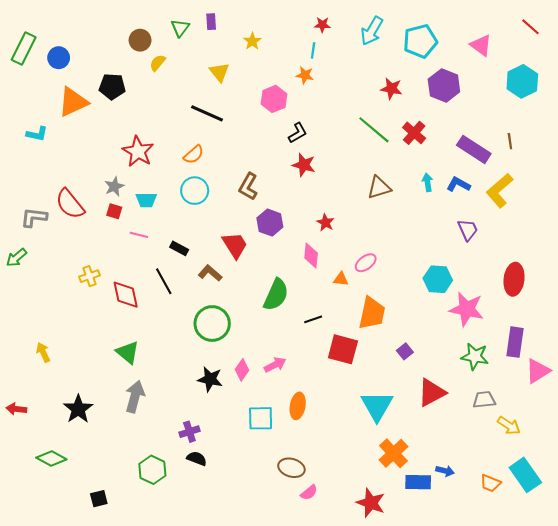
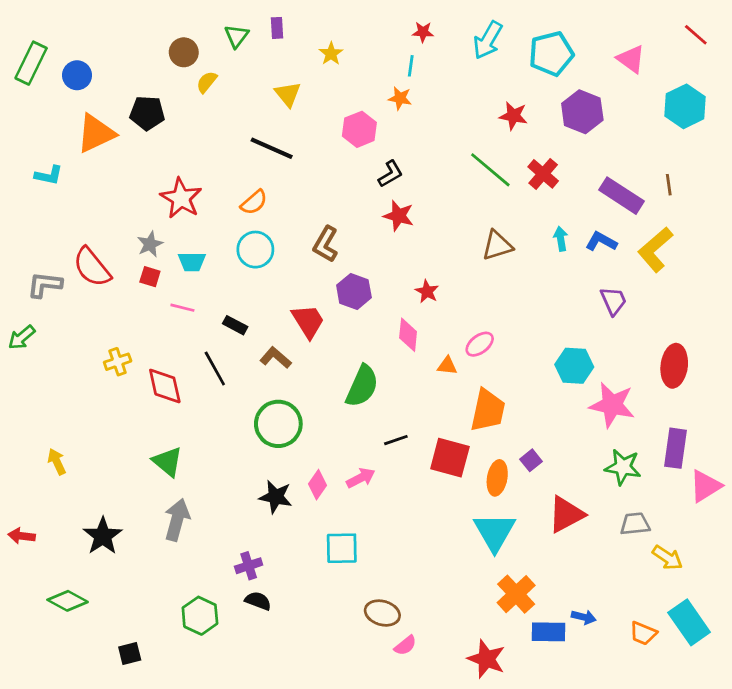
black line: (313, 319) -> (396, 440), moved
orange ellipse: (298, 406) -> (497, 478), moved

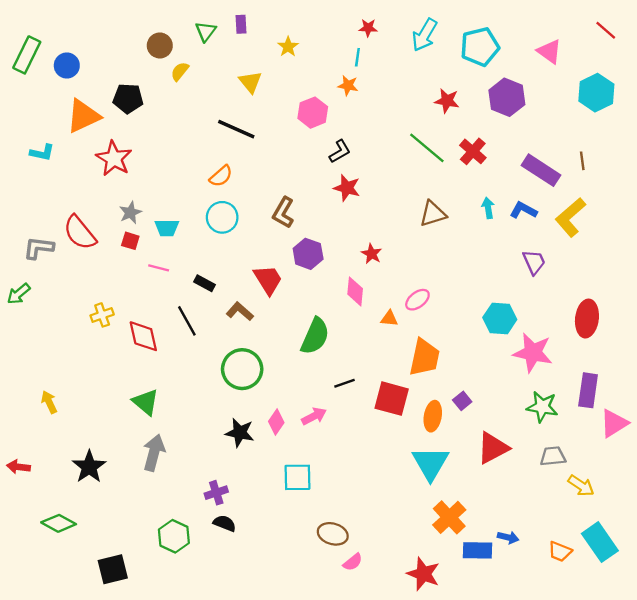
red star: (181, 198) -> (114, 158), moved
black square: (130, 654) -> (113, 569), size x1.5

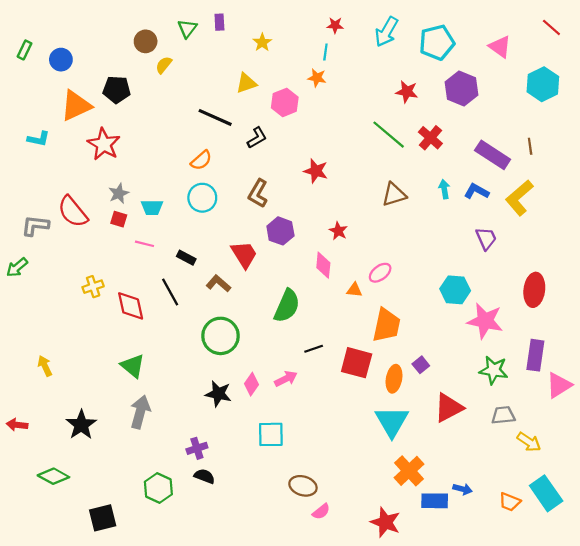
green rectangle: (27, 55) -> (25, 50), size x0.6
yellow triangle: (250, 82) -> (246, 83), moved, turned 50
black L-shape: (340, 151) -> (257, 138), moved

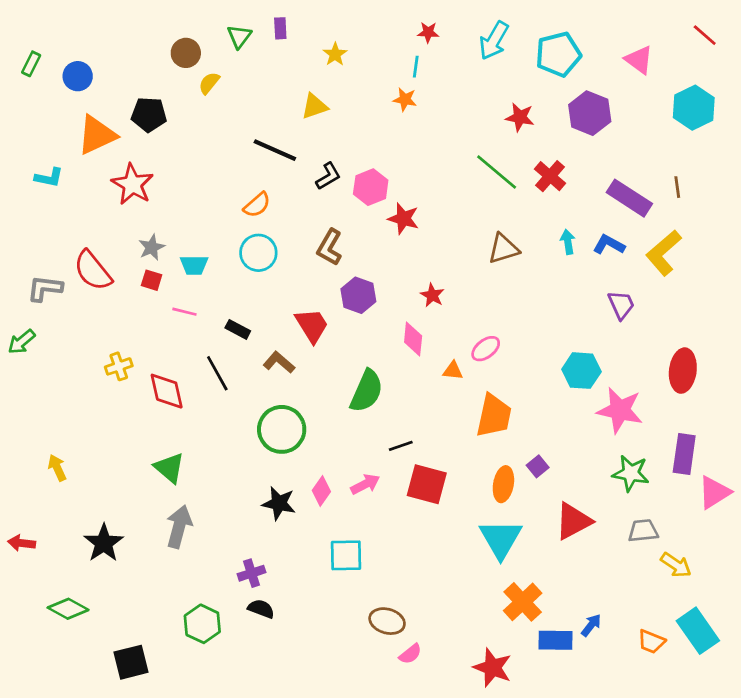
pink hexagon: (285, 102) -> (371, 187), moved
red square: (357, 363) -> (427, 484), moved
blue arrow: (463, 489) -> (591, 625), turned -66

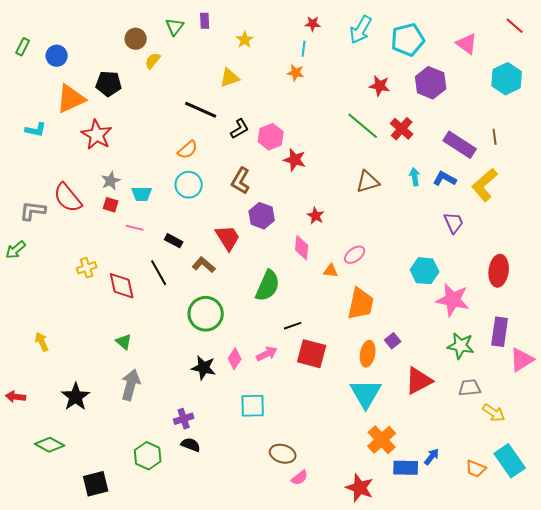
green triangle: (169, 468) -> (124, 342), size x0.7

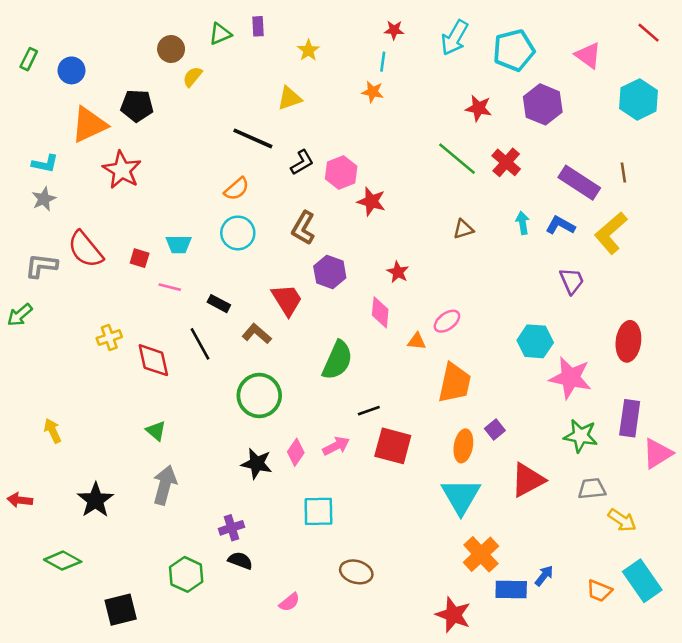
green triangle: (175, 27) -> (220, 34), turned 30
gray star: (111, 181) -> (44, 199), moved
brown triangle: (368, 182) -> (463, 229), size x0.7
pink semicircle: (300, 478) -> (289, 602), moved

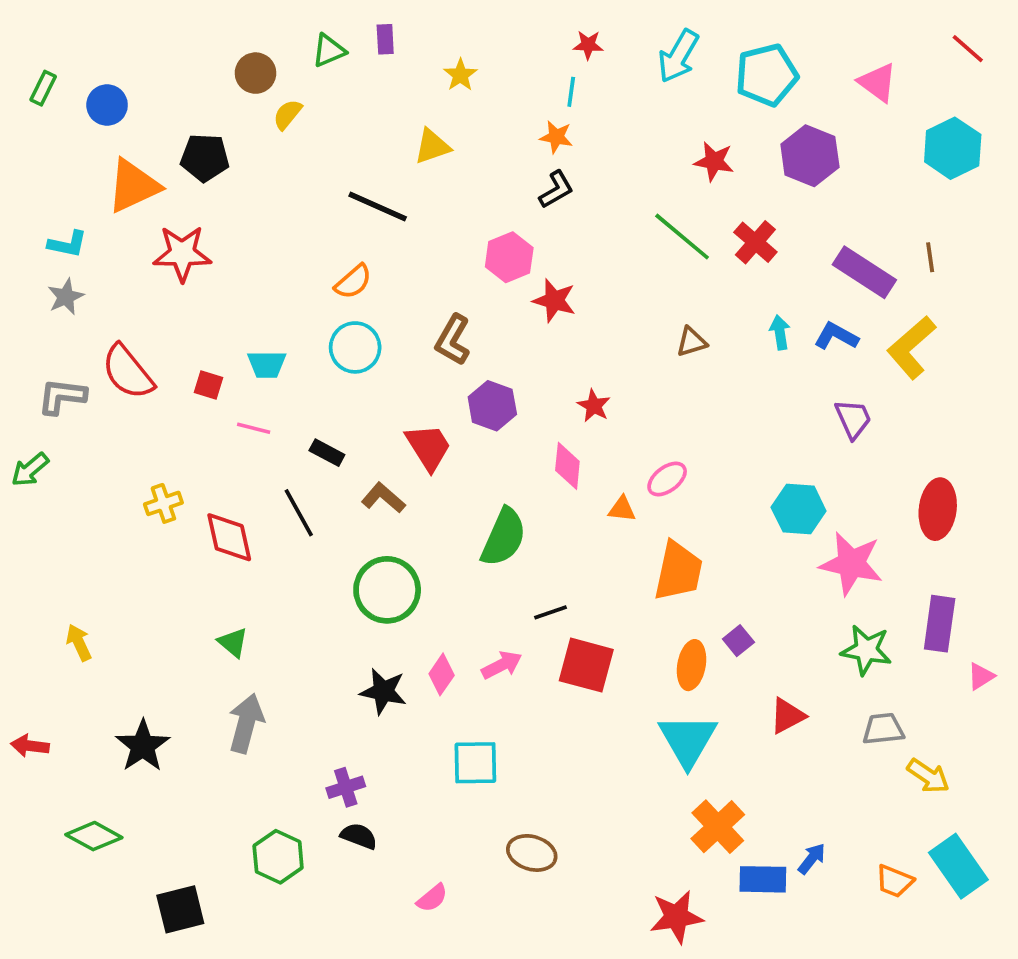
black L-shape: (302, 162) -> (556, 190), moved
red star: (122, 170) -> (182, 253), turned -30
pink triangle: (657, 453) -> (981, 676), size x0.6
red triangle: (528, 480) -> (787, 716), size x0.7
red star: (453, 615) -> (676, 917), turned -30

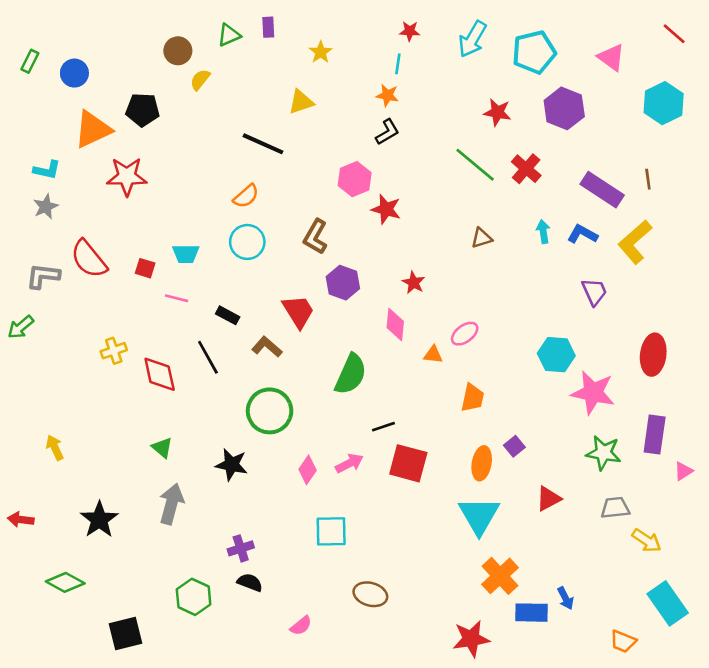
orange trapezoid: (678, 571) -> (472, 398), size x0.7
black star: (383, 691) -> (232, 465), moved
blue arrow: (812, 859) -> (565, 598), turned 115
orange trapezoid: (894, 881) -> (623, 641), moved

